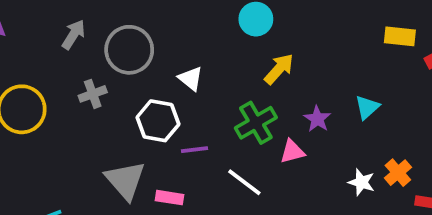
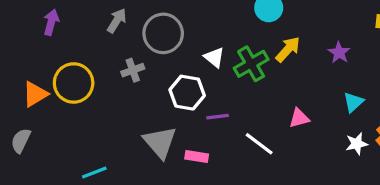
cyan triangle: (367, 107) -> (353, 102), moved
purple star: (317, 119) -> (339, 53), moved
green cross: (256, 123) -> (251, 64), moved
white star: (361, 182) -> (357, 144), turned -30

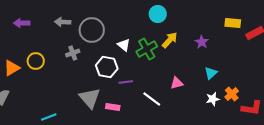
gray arrow: (117, 21) -> (63, 22), turned -119
purple arrow: (51, 22) -> (22, 23), turned -105
yellow circle: (74, 83) -> (36, 61), size x0.7

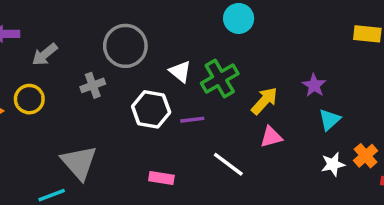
gray arrow: (63, 22) -> (45, 54), moved, turned -42
yellow arrow: (170, 40) -> (264, 101), moved
purple star: (202, 42) -> (314, 85), moved
purple line: (126, 82) -> (192, 120), moved
gray triangle: (90, 98) -> (79, 163), moved

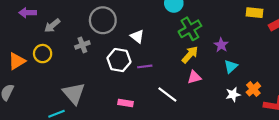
green cross: (220, 78) -> (190, 29), moved

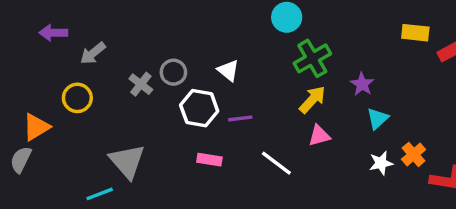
gray circle: (103, 20) -> (173, 72), moved, size x0.6
gray cross: (82, 45) -> (141, 84), turned -32
orange triangle: (17, 61) -> (36, 127), moved
pink rectangle: (125, 103) -> (209, 160), moved

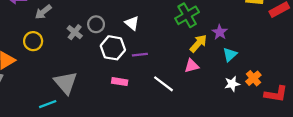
yellow arrow: (312, 100) -> (198, 43), moved

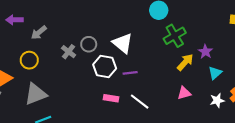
white triangle: (132, 23) -> (123, 43), size x1.5
pink triangle: (192, 66) -> (184, 93), moved
gray triangle: (66, 83) -> (36, 94), moved, turned 50
white line: (163, 84) -> (140, 102), moved

